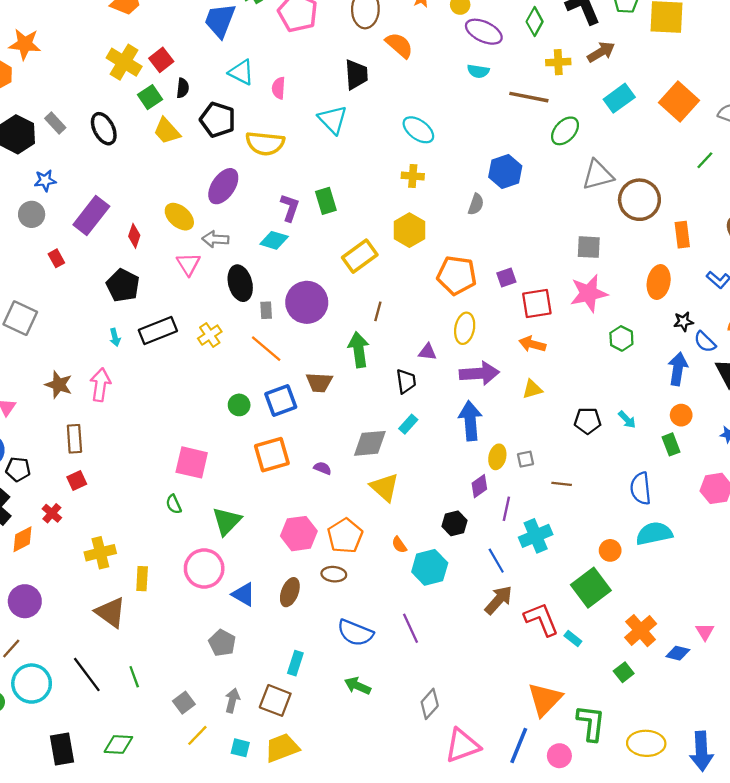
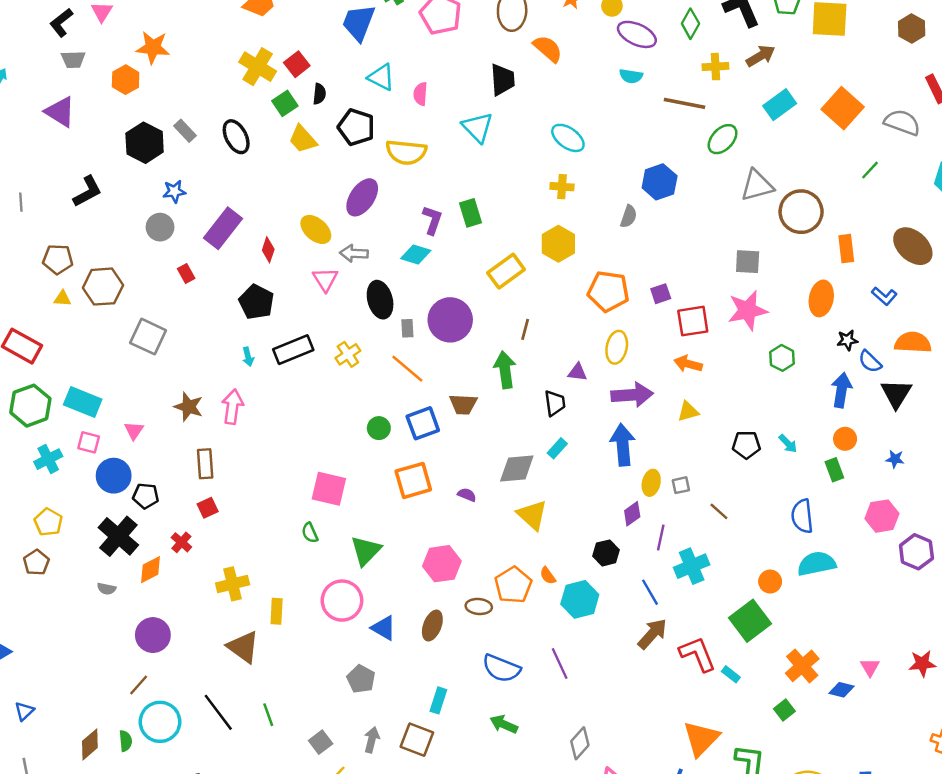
brown line: (562, 484) -> (719, 511), turned 36
orange pentagon: (345, 536) -> (513, 585), moved

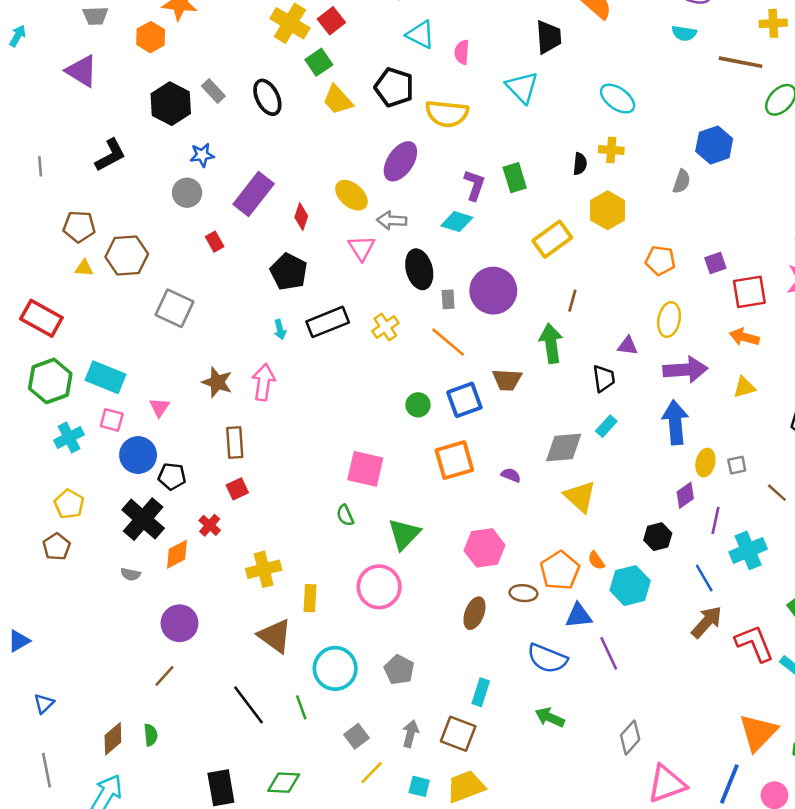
black semicircle: (319, 94) -> (580, 164), moved
orange pentagon: (608, 291) -> (660, 260), size x0.7
blue triangle: (384, 628) -> (579, 616), moved, turned -36
cyan circle: (160, 722) -> (335, 668), moved

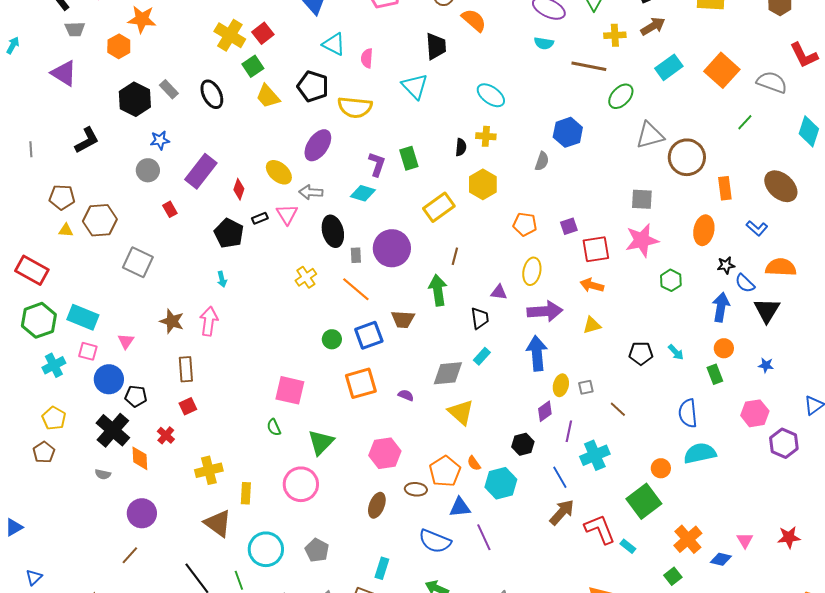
black rectangle: (328, 322) -> (260, 218), moved, size x0.5
orange diamond: (177, 554) -> (140, 458), turned -65

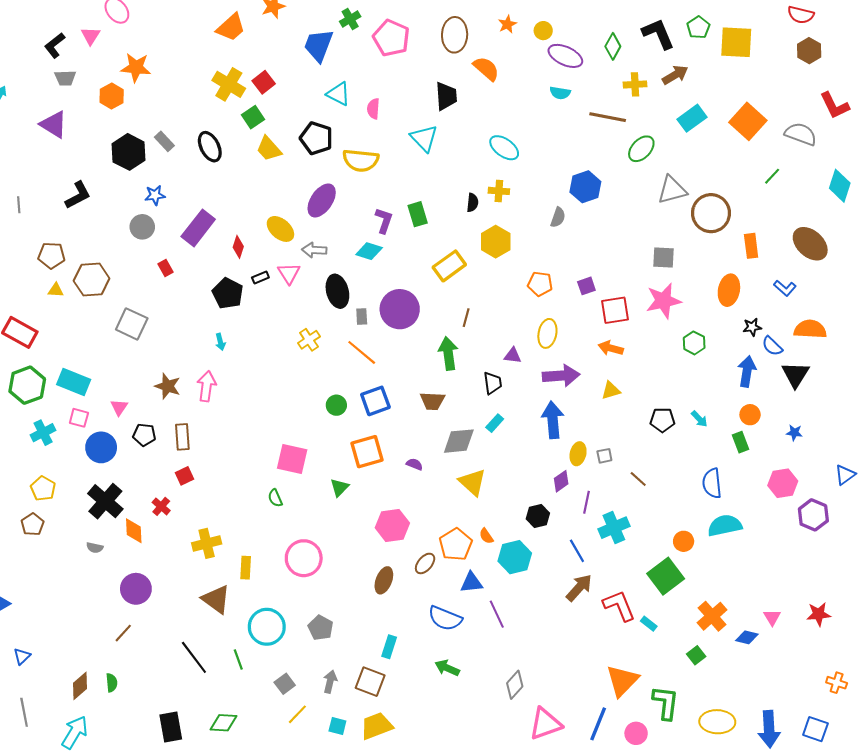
brown trapezoid: (403, 319) -> (432, 401), moved
black pentagon: (136, 396) -> (144, 435), moved
green triangle: (321, 442) -> (340, 487), moved, size x0.7
brown ellipse: (416, 489) -> (425, 563), turned -55

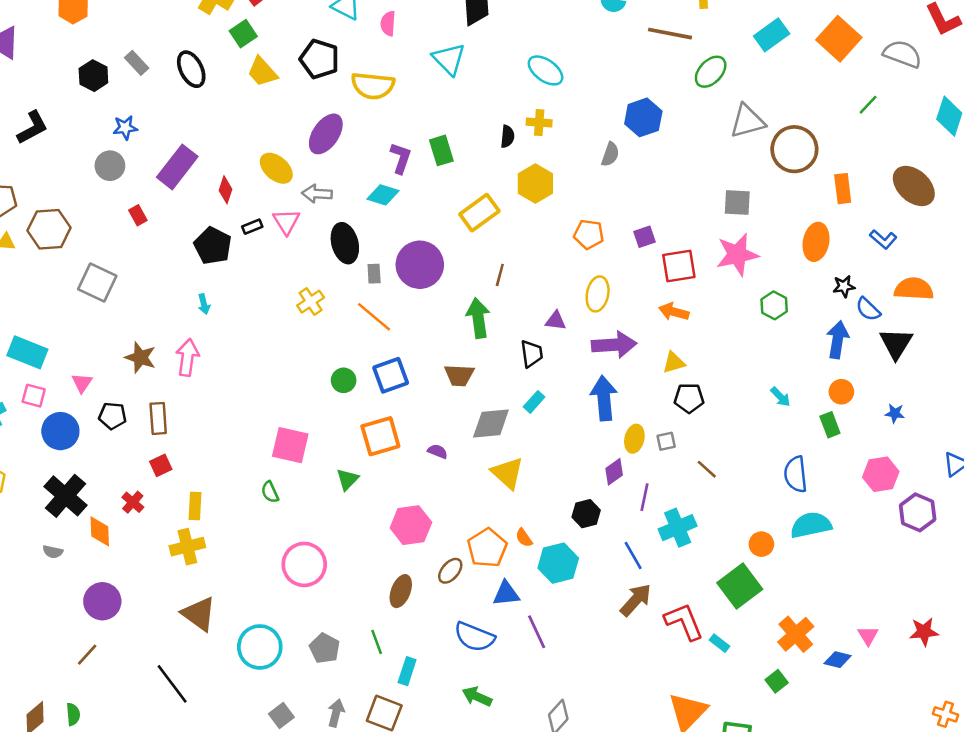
black hexagon: (129, 152) -> (93, 76), size x0.7
black pentagon: (662, 420) -> (689, 398), moved
yellow rectangle: (246, 568) -> (195, 506), moved
green line: (238, 659) -> (377, 642), moved

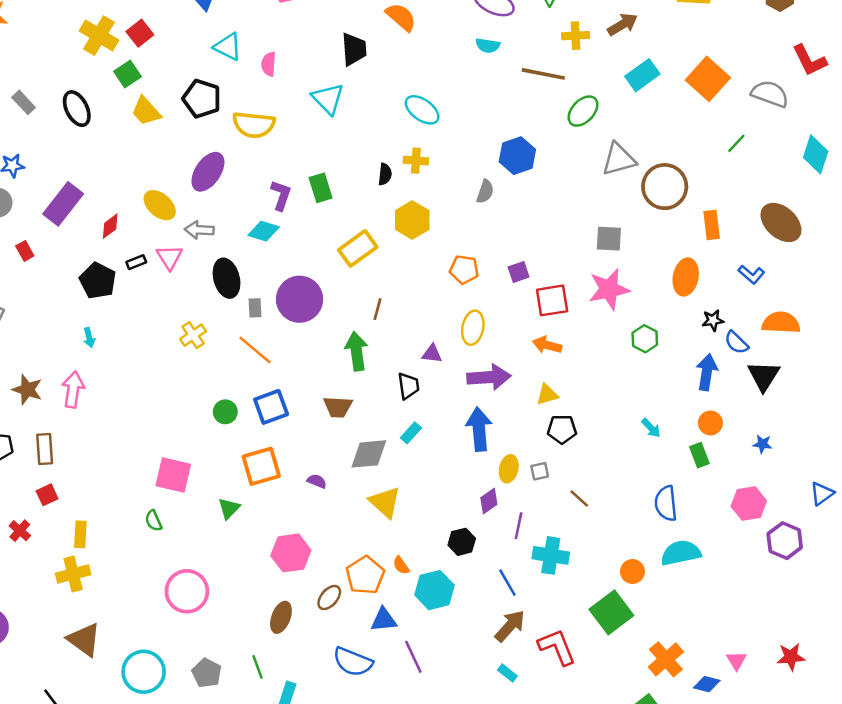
red diamond: (225, 190) -> (110, 226), turned 35
cyan cross: (678, 528) -> (551, 555), turned 32
cyan rectangle: (719, 643) -> (507, 673), moved

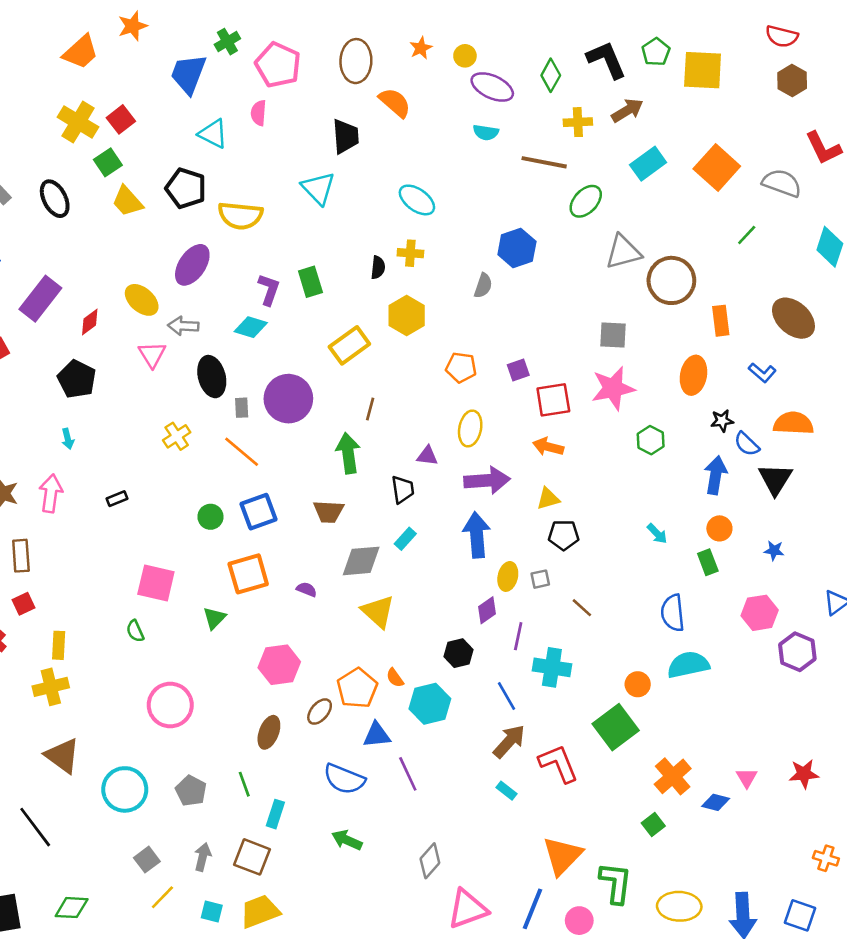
pink semicircle: (269, 64) -> (259, 113), moved
black rectangle: (136, 262) -> (117, 499), moved

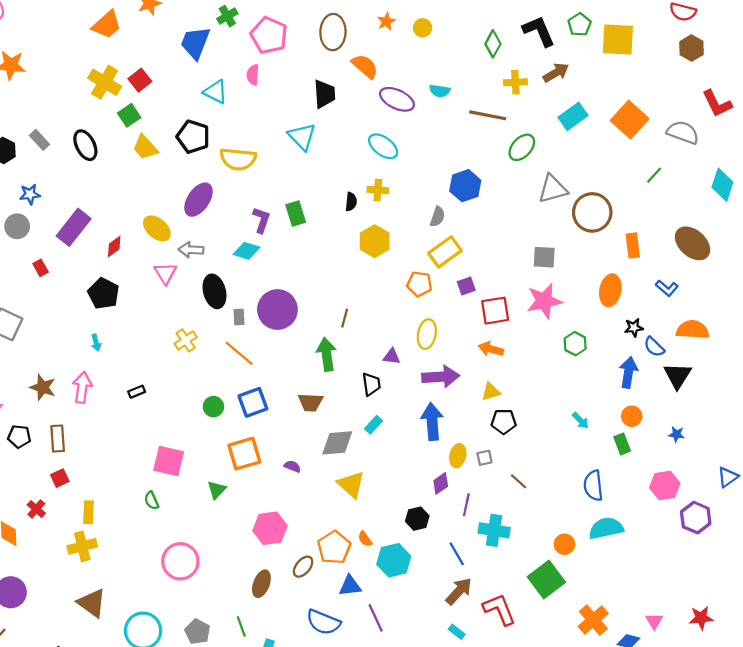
purple ellipse: (492, 87) -> (397, 99), moved
yellow rectangle: (349, 345) -> (445, 252), moved

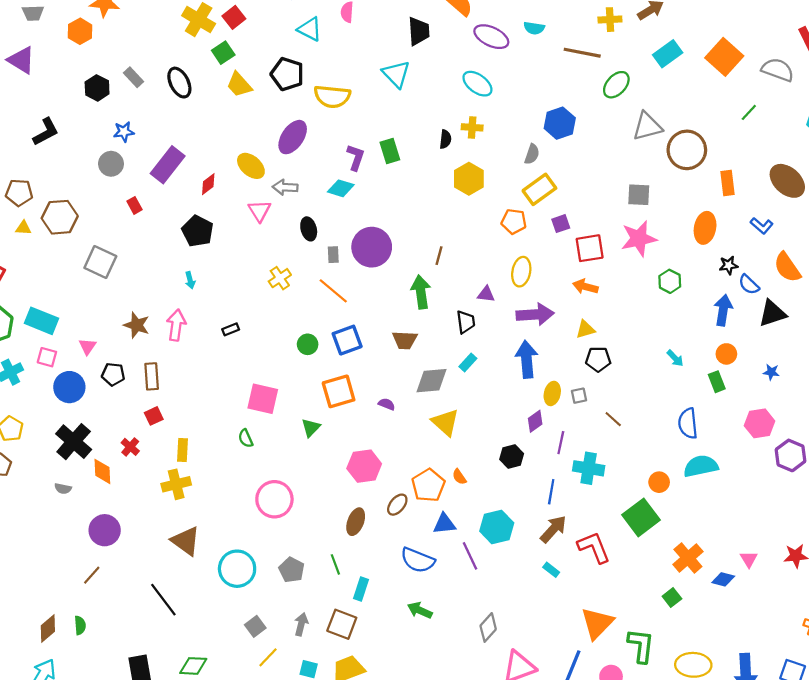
black ellipse: (215, 291) -> (309, 229), size x0.7
orange semicircle: (693, 330) -> (787, 267), turned -128
black triangle: (678, 376) -> (772, 313), turned 40
blue line: (457, 554) -> (551, 492), turned 40
cyan hexagon: (394, 560) -> (497, 527), moved

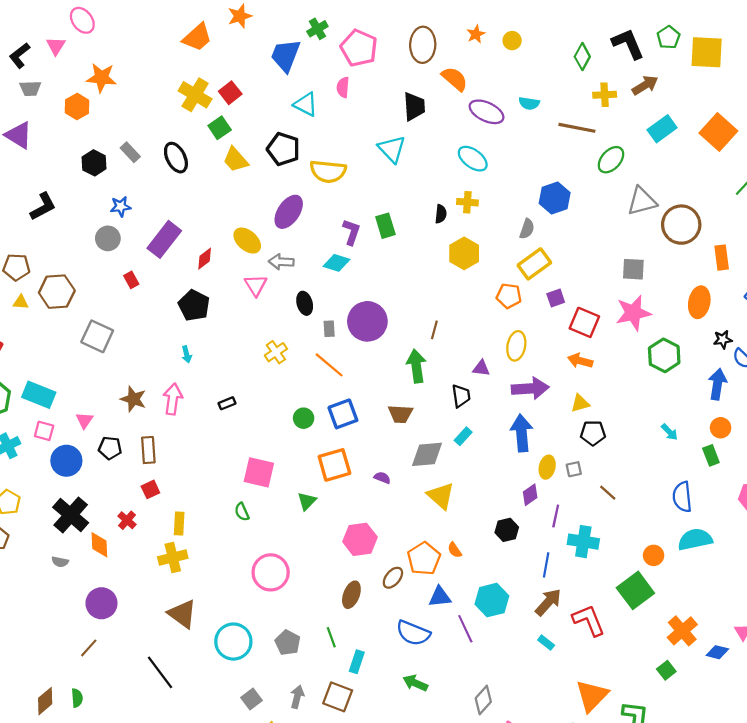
red square: (590, 248) -> (584, 322), turned 32
green hexagon: (670, 281) -> (664, 355), size x1.4

